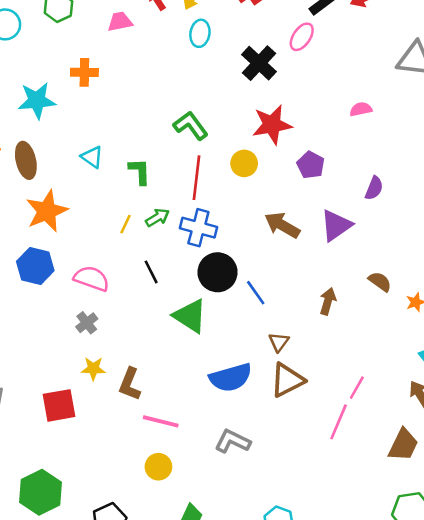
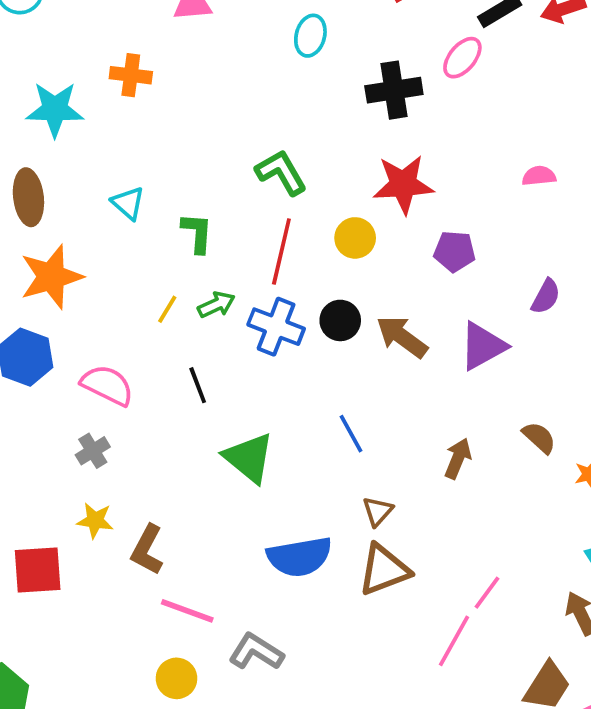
black cross: (259, 63) -> (394, 90), turned 32
purple pentagon: (311, 165) -> (455, 251), turned -30
black circle: (218, 272) -> (340, 320), moved, size x0.7
gray L-shape: (233, 441) -> (256, 652), moved

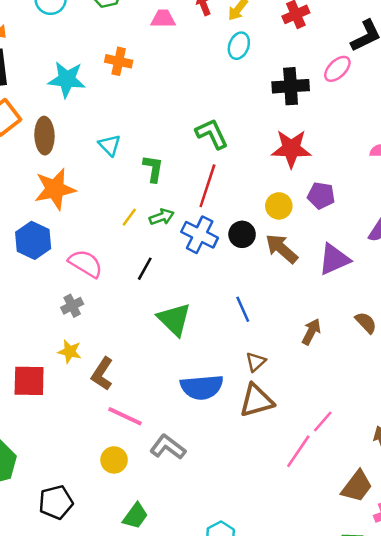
yellow circle: (355, 238) -> (279, 206), moved
black line: (198, 385) -> (145, 269), turned 45

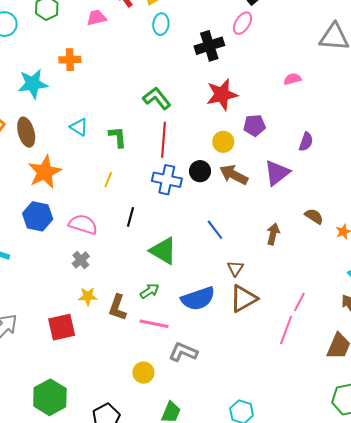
green arrow: (162, 217) -> (150, 291), moved
pink line: (125, 416) -> (154, 324), moved

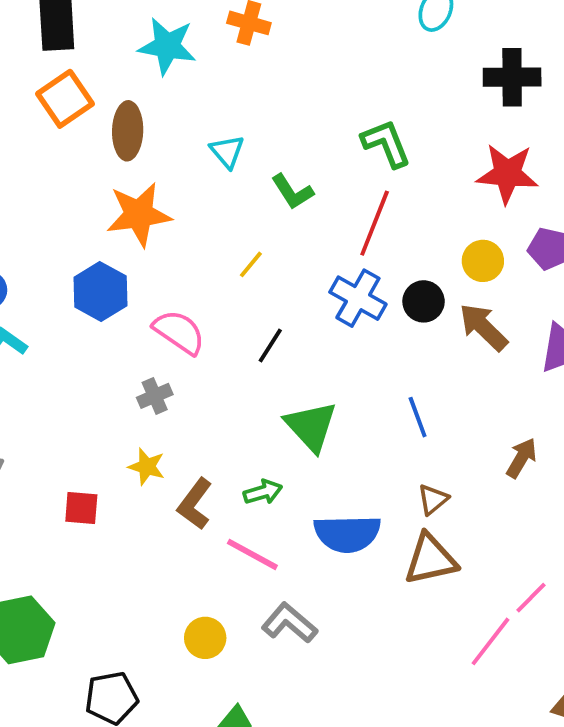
green L-shape: (118, 137) -> (292, 192), turned 135
red square: (62, 327) -> (81, 508), size x0.7

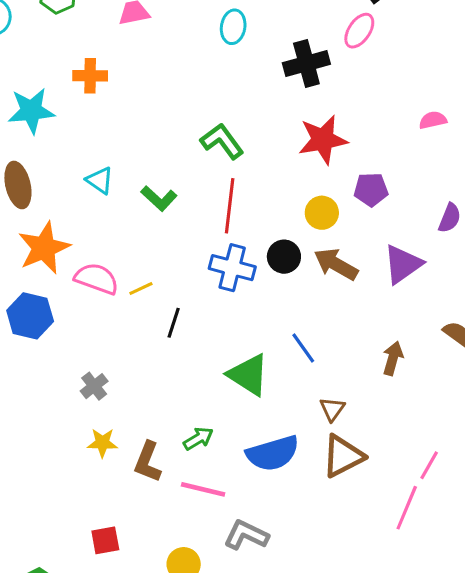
yellow line: (251, 264) -> (141, 289), moved, turned 40
pink semicircle: (179, 332) -> (97, 279), moved
green triangle: (311, 426) -> (248, 375), moved
red square: (81, 508) -> (105, 540), moved

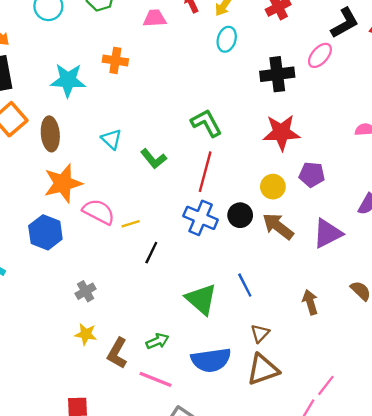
brown arrow: (393, 358) -> (310, 302), turned -40

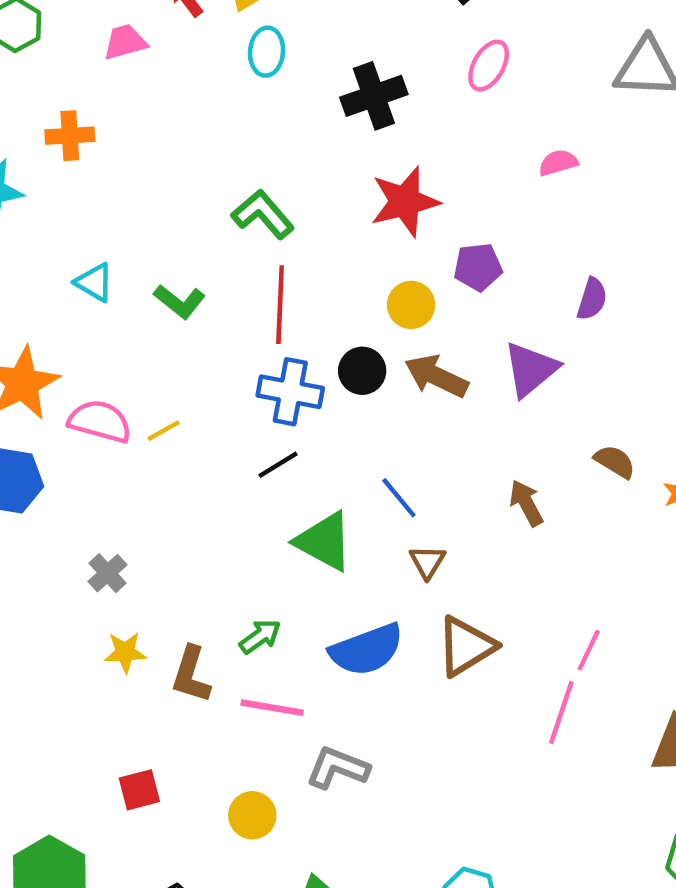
pink ellipse: (320, 55) -> (489, 66), moved
black line: (151, 253) -> (278, 465), moved, turned 45
brown triangle: (260, 333) -> (427, 562), moved

